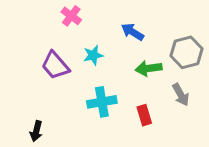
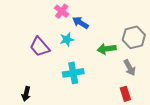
pink cross: (71, 16) -> (62, 11), moved
blue arrow: (133, 32) -> (80, 23), moved
red rectangle: (144, 115) -> (125, 94), moved

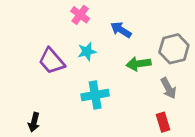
blue arrow: (80, 23) -> (121, 30), moved

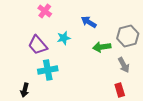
pink cross: (80, 15) -> (45, 11), moved
cyan cross: (95, 95) -> (48, 70), moved

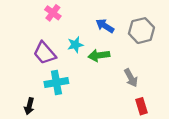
gray hexagon: (128, 36) -> (141, 31), moved
green arrow: (102, 47) -> (99, 55), moved
gray arrow: (124, 65) -> (131, 78), moved

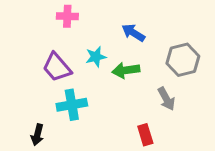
pink cross: (53, 13) -> (67, 16), turned -35
gray hexagon: (141, 31) -> (183, 60), moved
red rectangle: (141, 106) -> (145, 135), moved

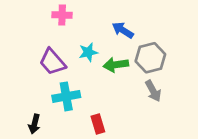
gray hexagon: (183, 60) -> (150, 58), moved
red rectangle: (145, 135) -> (98, 124), moved

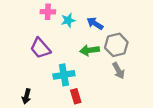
cyan star: (88, 52) -> (68, 20), moved
cyan cross: (66, 96) -> (64, 75), moved

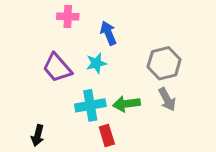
cyan star: (68, 20) -> (96, 63), moved
blue arrow: (95, 24) -> (108, 33), moved, turned 35
green arrow: (90, 50) -> (126, 104), moved

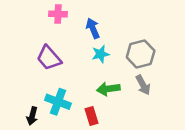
cyan star: (96, 63) -> (101, 54), moved
cyan cross: (90, 105) -> (58, 102), moved, turned 30

